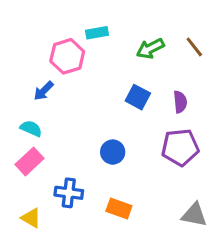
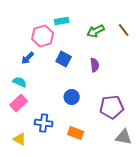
blue square: (138, 97) -> (64, 59), moved
purple semicircle: (180, 102) -> (95, 65), moved
purple pentagon: (180, 147) -> (112, 107), moved

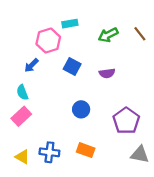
purple semicircle: (95, 65) -> (107, 73), turned 88
cyan semicircle: (20, 82) -> (22, 92), turned -136
purple pentagon: (112, 107) -> (126, 121), turned -30
blue cross: (44, 123) -> (49, 152), moved

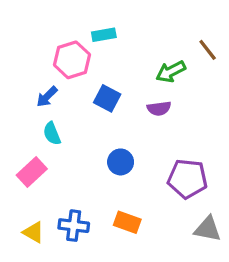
green arrow: (108, 35) -> (171, 72), moved
cyan semicircle: (22, 92) -> (52, 134), moved
purple pentagon: (126, 121) -> (188, 179), turned -30

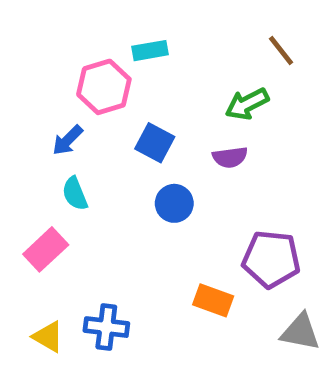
brown line: (208, 50) -> (281, 51), moved
blue circle: (121, 162) -> (174, 203), moved
orange rectangle: (127, 222) -> (213, 300), moved

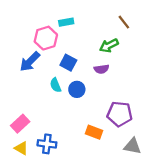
blue arrow: (68, 140) -> (30, 62), size x1.5
cyan semicircle: (75, 194) -> (55, 85), moved
pink rectangle: (46, 249) -> (20, 124), moved

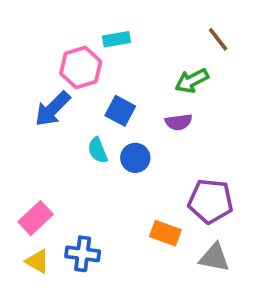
gray triangle: (132, 146) -> (214, 258), moved

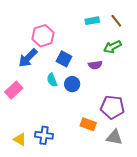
cyan rectangle: (116, 39) -> (92, 21), moved
green arrow: (192, 81) -> (112, 47), moved
pink rectangle: (36, 218) -> (14, 90), moved

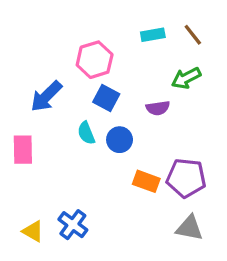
pink hexagon: (43, 36) -> (95, 60), moved
pink rectangle: (14, 90) -> (23, 150), turned -48
orange rectangle: (88, 124) -> (146, 181), moved
blue cross: (44, 135) -> (73, 225), turned 30

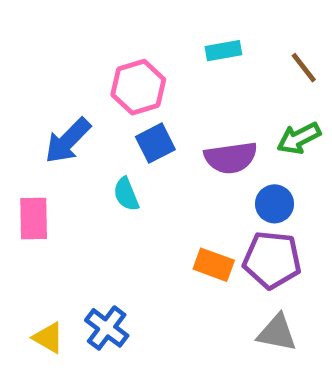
brown line: (193, 35) -> (304, 68), moved
green arrow: (186, 78) -> (299, 138), moved
blue square: (106, 98) -> (155, 143), turned 35
purple semicircle: (158, 108) -> (231, 158), size x1.5
blue circle: (120, 140) -> (275, 204), moved

